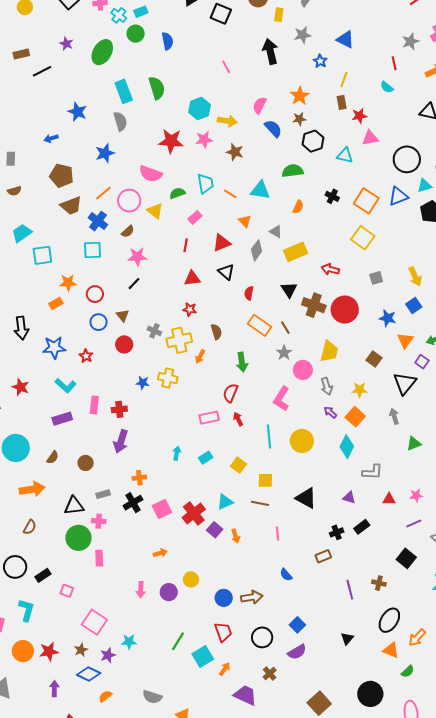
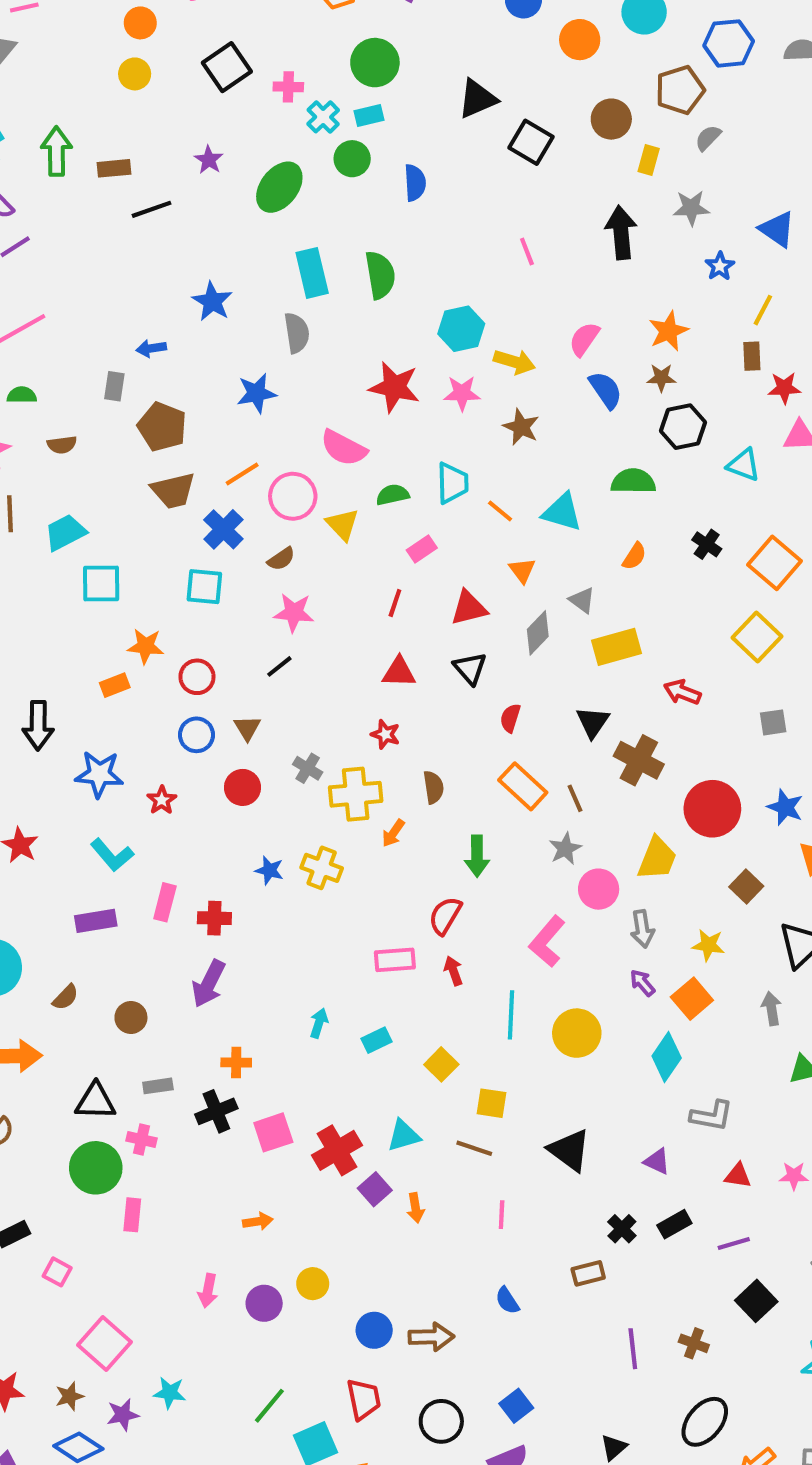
gray rectangle: (11, 159) -> (114, 386), moved
red circle: (345, 310) -> (712, 809), moved
purple line: (414, 524) -> (734, 1244), moved
black cross: (337, 532) -> (622, 1229), turned -32

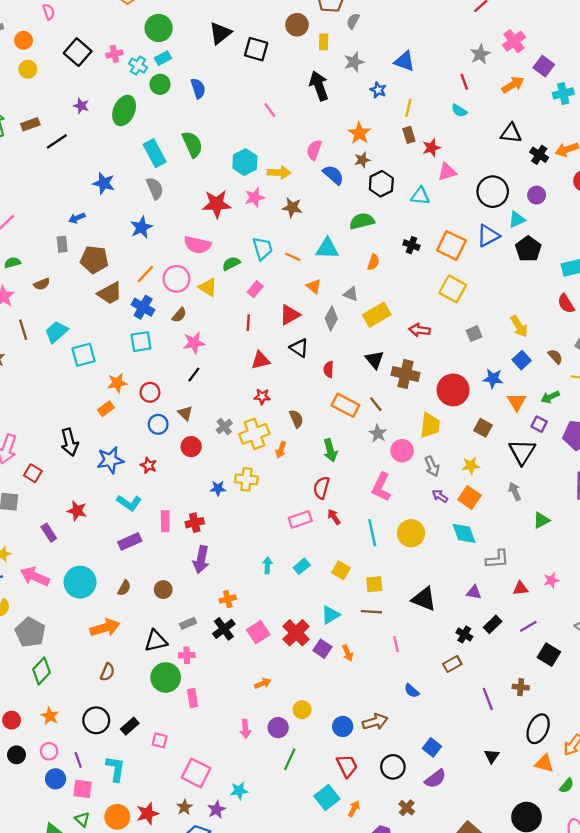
gray cross: (308, 768) -> (224, 427), turned 35
cyan diamond: (667, 1057) -> (464, 533), turned -40
green line: (269, 1406) -> (290, 759), moved

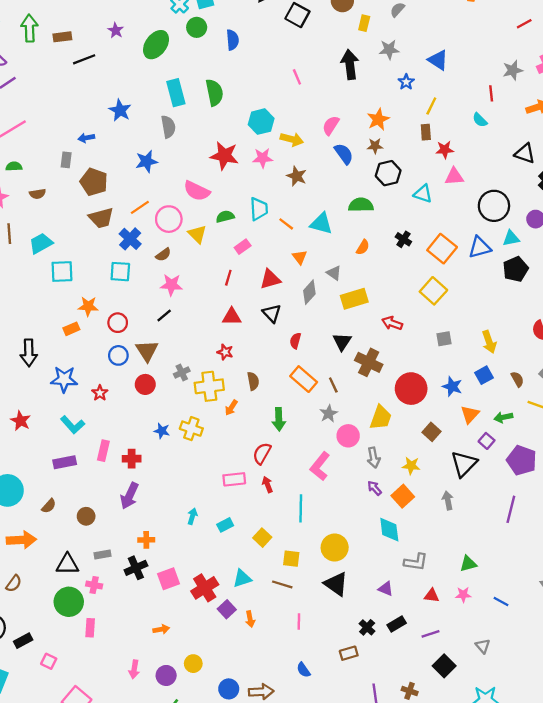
brown triangle: (185, 413) -> (147, 351), size x1.5
green triangle: (541, 520) -> (468, 564), moved
yellow circle: (411, 533) -> (335, 548), moved

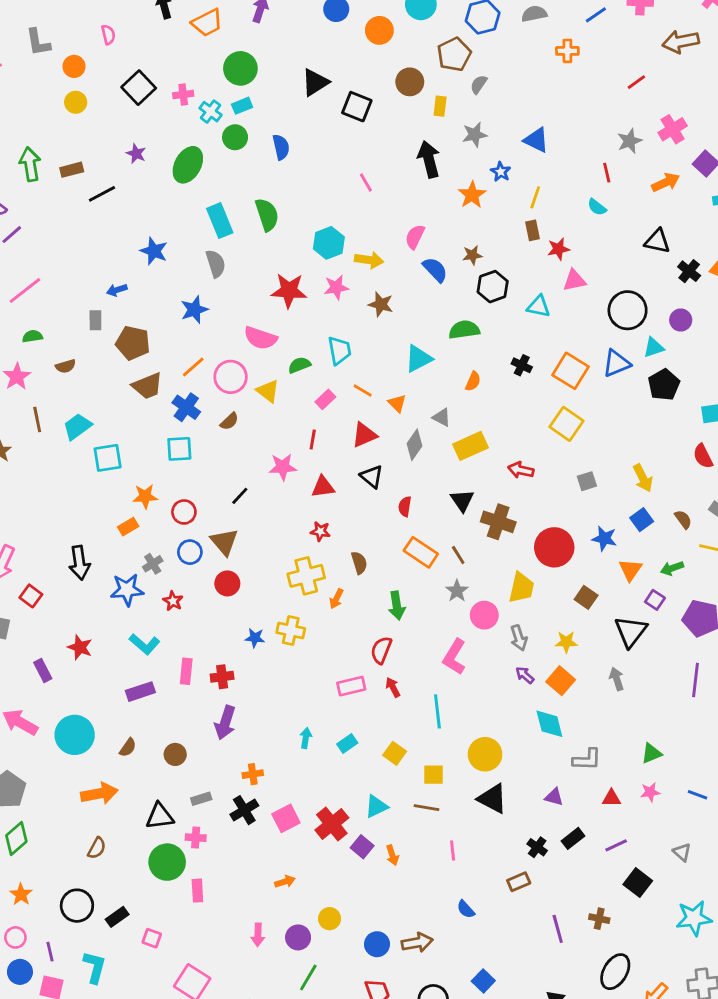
orange star: (378, 119) -> (472, 195), moved
cyan triangle: (321, 223) -> (418, 359), turned -35
orange line: (286, 224) -> (363, 391), moved
pink star: (171, 285) -> (283, 467), moved
gray cross: (182, 372) -> (153, 564), moved

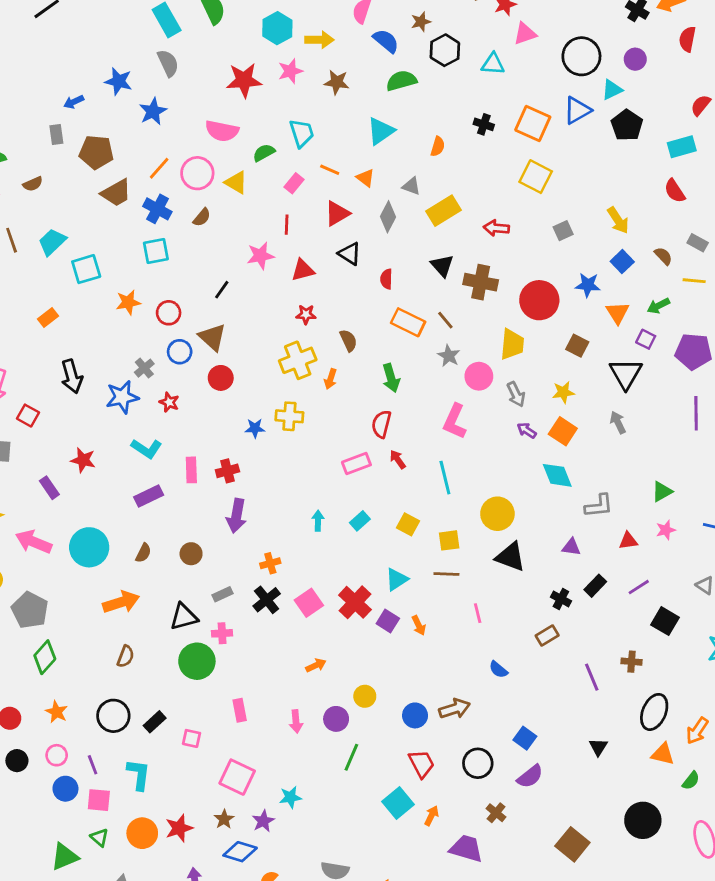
blue star: (154, 251) -> (119, 81), moved
green semicircle: (464, 330) -> (401, 81), moved
orange rectangle: (128, 527) -> (48, 318), moved
pink rectangle: (197, 891) -> (240, 710), moved

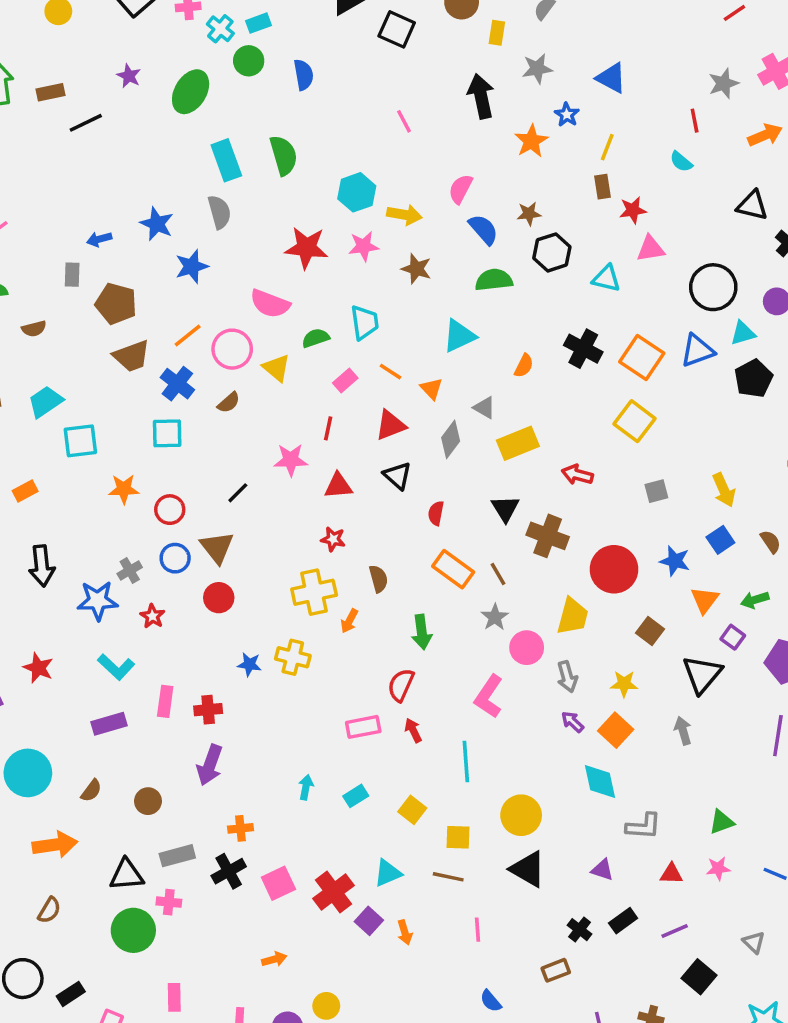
black cross: (484, 124) -> (583, 349), size x1.5
gray rectangle: (223, 594) -> (177, 856), size x1.4

